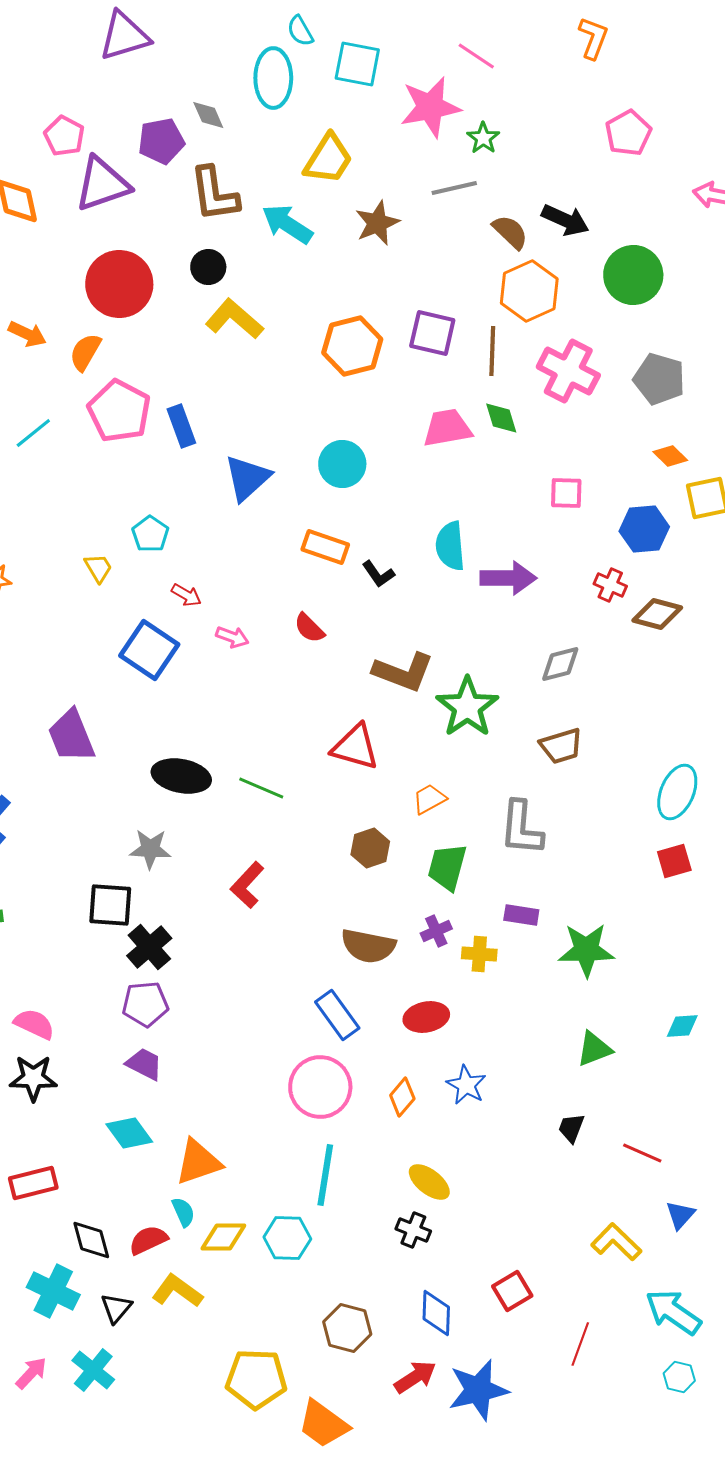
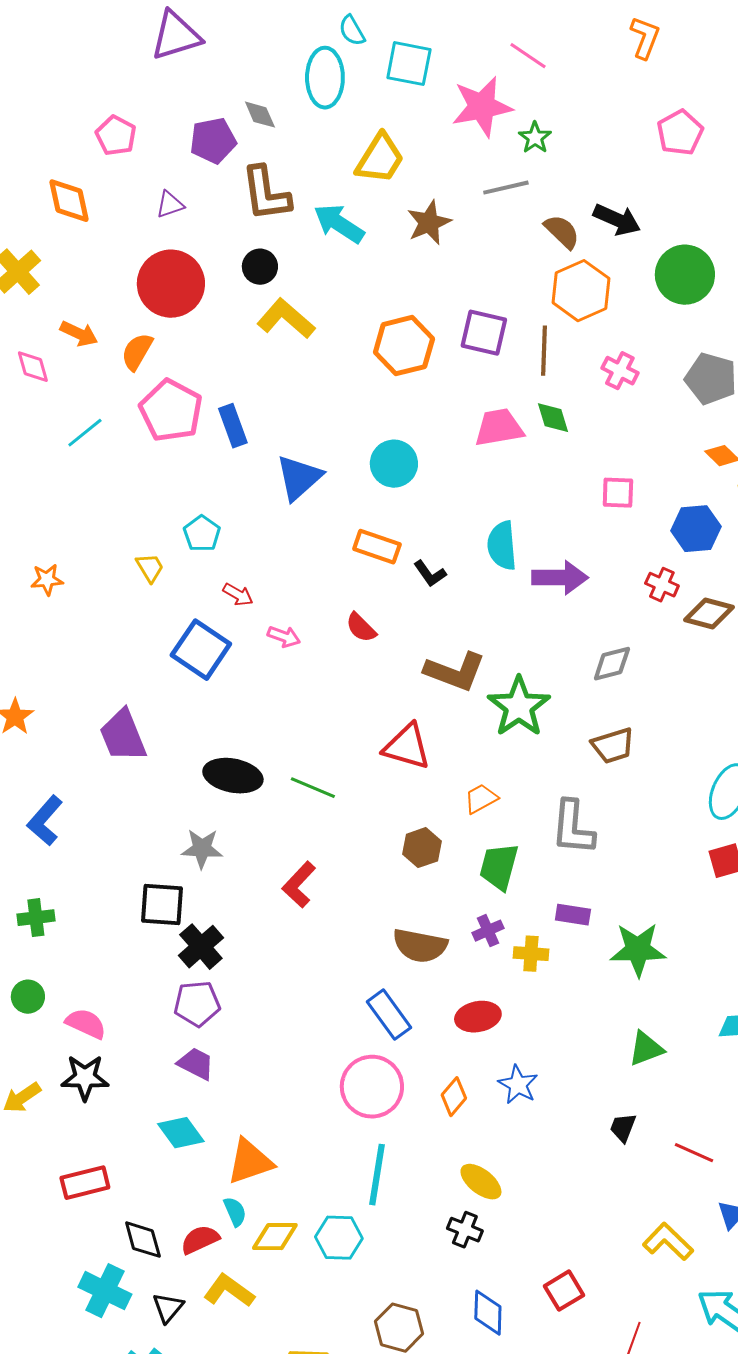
purple triangle: (102, 184) -> (170, 205), moved, size x0.5
pink cross: (568, 371) -> (620, 371), size x0.6

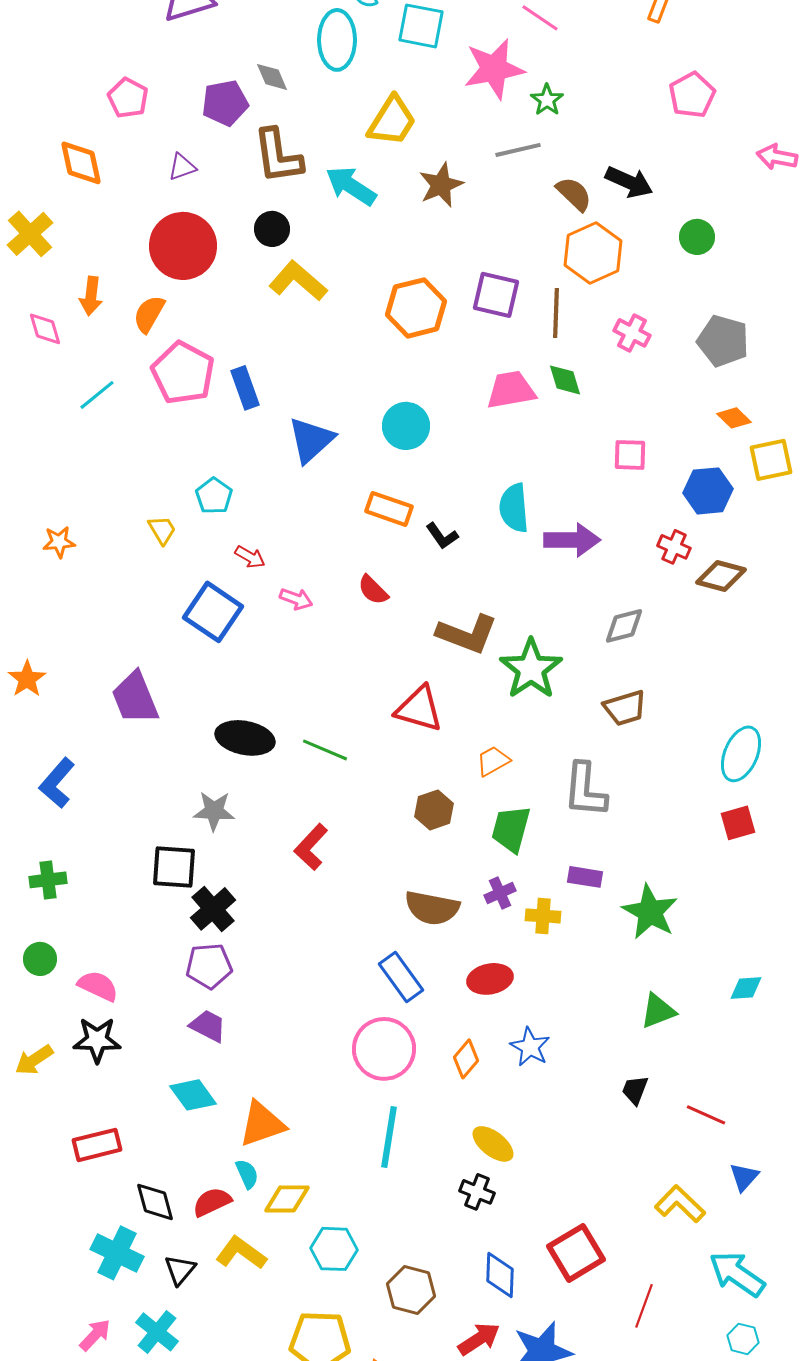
green circle: (685, 275) -> (697, 237), size x0.6
orange arrow: (79, 334) -> (91, 296), turned 72
green star: (638, 950) -> (650, 912), turned 30
cyan hexagon: (339, 1238) -> (334, 1249), moved
red square: (564, 1291) -> (576, 1253), size x1.4

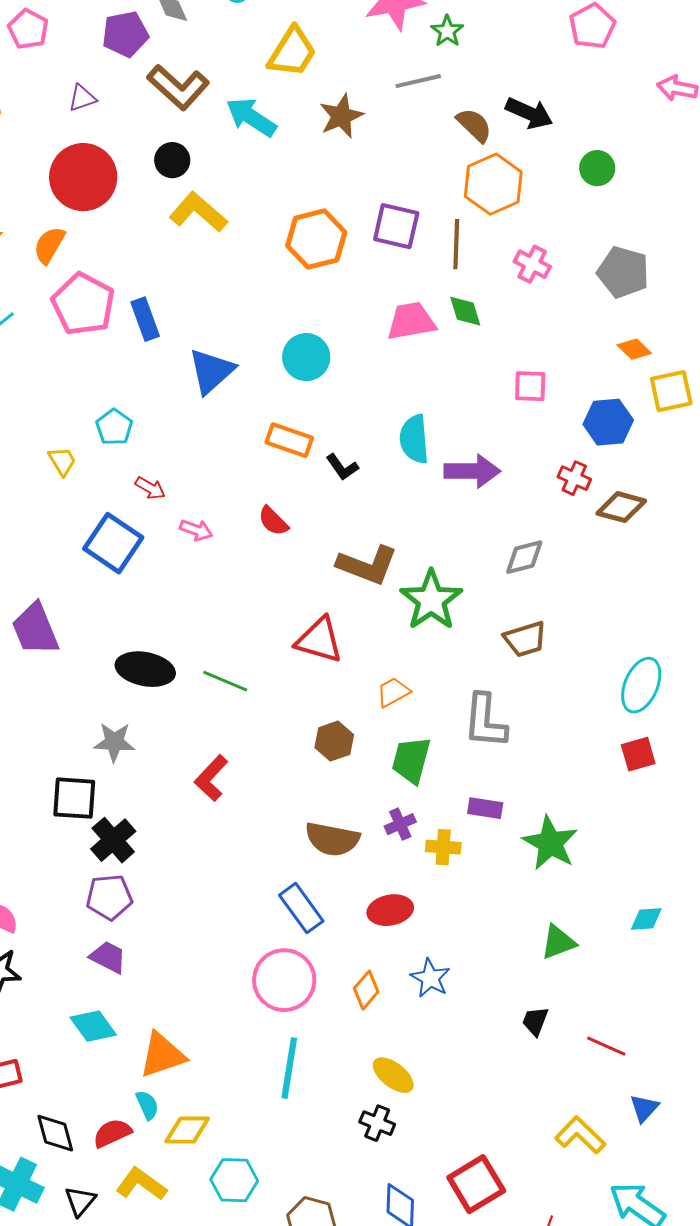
brown L-shape: (278, 156) -> (178, 87), turned -40

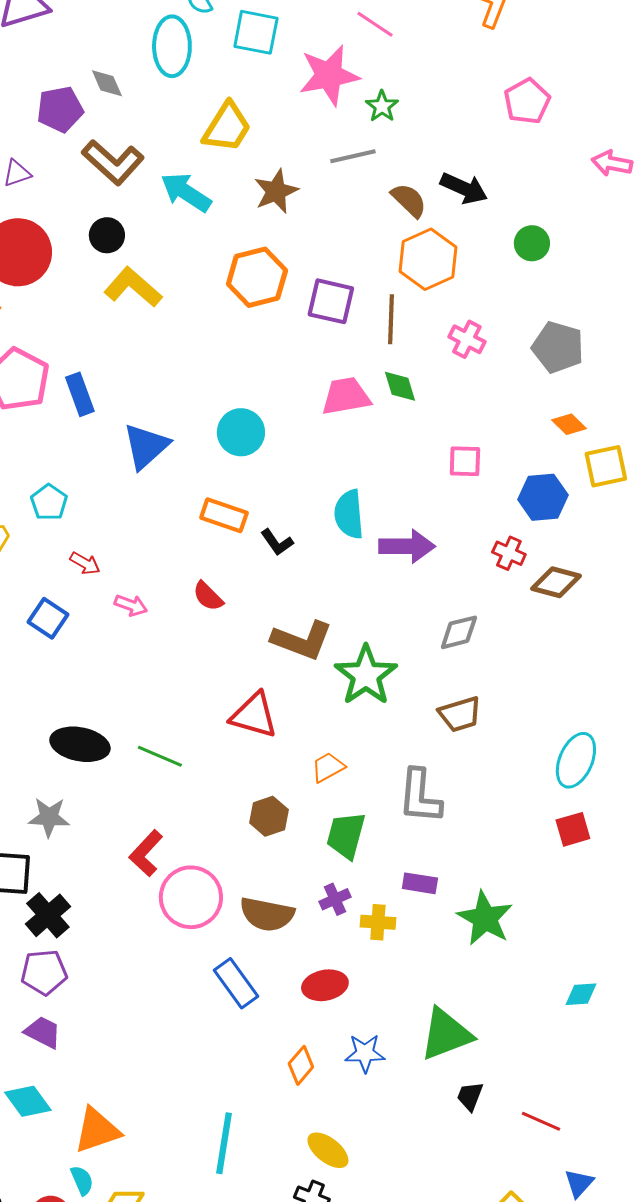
orange hexagon: (316, 239) -> (257, 277), moved
blue square: (113, 543) -> (48, 618), size x0.7
green triangle: (558, 942) -> (446, 1034), moved, size x1.5
blue star: (430, 978) -> (365, 1053), turned -30
pink circle: (284, 980) -> (191, 897), moved

